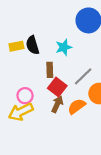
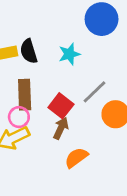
brown rectangle: (50, 70) -> (25, 95), moved, size x1.5
orange semicircle: (77, 106) -> (76, 158), moved

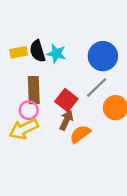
blue circle: (102, 19) -> (103, 56), moved
cyan star: (69, 54) -> (56, 54), moved, turned 30
orange semicircle: (76, 158) -> (80, 134), moved

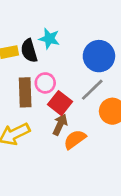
cyan star: (56, 54) -> (49, 39), moved
pink circle: (29, 110) -> (45, 83), moved

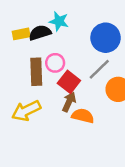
black semicircle: (29, 51) -> (40, 33), turned 90
orange semicircle: (75, 139) -> (83, 116), turned 50

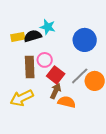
gray line: (99, 69) -> (80, 76), moved

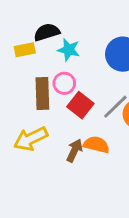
cyan star: (48, 27) -> (69, 50), moved
black semicircle: (33, 36) -> (47, 32), moved
brown arrow: (56, 91) -> (74, 150), moved

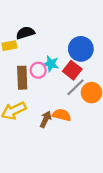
cyan star: (69, 50) -> (51, 64), moved
red square: (80, 105) -> (72, 70), moved

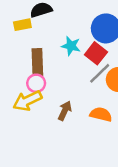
pink circle: (38, 70) -> (36, 83), moved
orange semicircle: (62, 115) -> (101, 114), moved

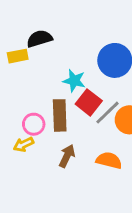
red square: (96, 53) -> (89, 102), moved
brown rectangle: (37, 62) -> (60, 115), moved
yellow arrow: (27, 101) -> (24, 144), size x0.6

